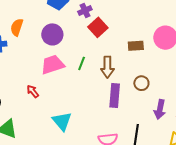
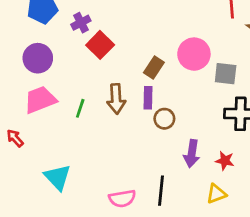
brown rectangle: (136, 46) -> (154, 67), turned -49
green line: (82, 63) -> (80, 108), moved
purple rectangle: (115, 96) -> (148, 98), moved, size x0.7

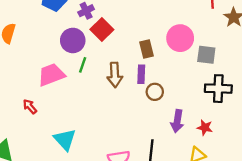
purple circle: (38, 58) -> (73, 40), moved
brown rectangle: (154, 67) -> (146, 49), turned -48
green line: (80, 108) -> (83, 65), moved

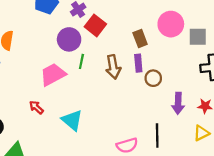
cyan triangle: (65, 140) -> (72, 120), moved

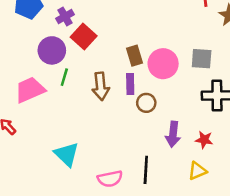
pink circle: (171, 24) -> (163, 64), moved
cyan triangle: (72, 120) -> (67, 154), moved

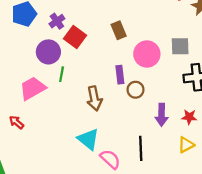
brown rectangle: (134, 56) -> (119, 30), moved
brown arrow: (101, 86) -> (94, 98), moved
cyan triangle: (67, 154) -> (88, 139), moved
pink semicircle: (110, 179) -> (110, 159), turned -120

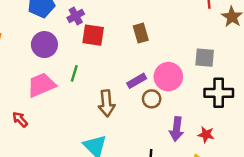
red square: (75, 37) -> (93, 35), turned -35
purple circle: (48, 52) -> (44, 45), moved
pink circle: (147, 54) -> (168, 77), moved
purple rectangle: (120, 75) -> (137, 81), turned 60

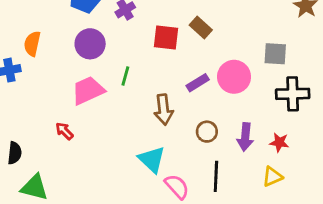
brown rectangle: (141, 33) -> (201, 28), turned -30
red square: (93, 35) -> (166, 38), moved
brown circle: (152, 99) -> (207, 132), moved

